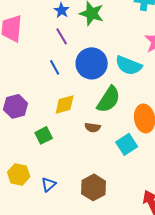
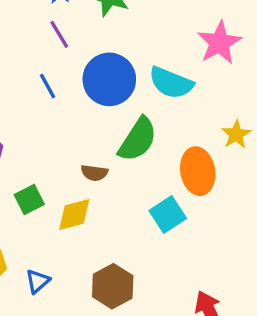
yellow diamond: (65, 104) -> (74, 215), moved
brown semicircle: (93, 127) -> (94, 173), moved

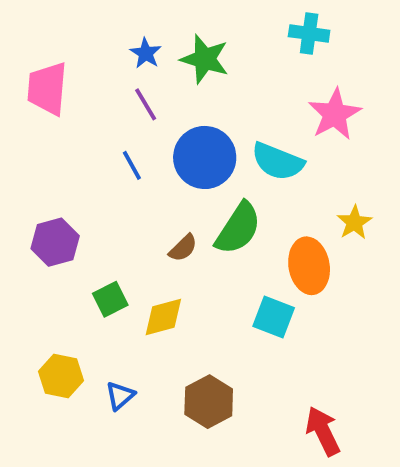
brown semicircle: (94, 173) -> (183, 248), moved, turned -52
cyan square: (168, 215) -> (274, 317), turned -36

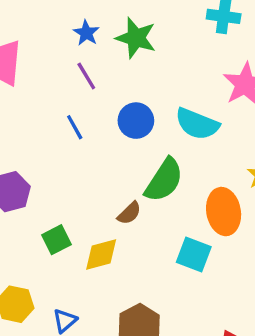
blue circle: (205, 157) -> (136, 121), size x0.7
brown semicircle: (183, 248) -> (129, 213), moved

